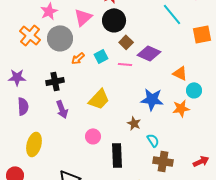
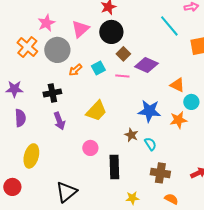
cyan semicircle: (153, 140) -> (150, 144), moved

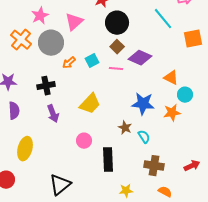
black circle: (111, 32) -> (117, 23), moved

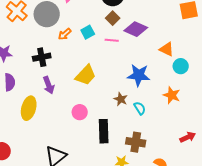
orange star: (172, 113) -> (172, 95), moved, turned 30
yellow ellipse: (25, 149) -> (29, 108), moved
brown cross: (154, 166) -> (136, 142), moved

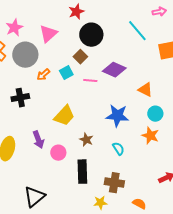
brown square: (113, 18) -> (80, 57), moved
cyan circle: (181, 66) -> (155, 114), moved
purple arrow: (49, 85) -> (38, 140), moved
brown star: (121, 99) -> (86, 140), moved

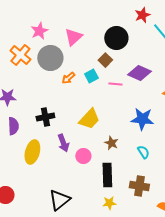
red star: (76, 12) -> (142, 15), moved
black cross: (20, 98) -> (45, 117), moved
yellow star: (100, 203) -> (109, 203), moved

